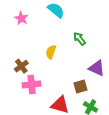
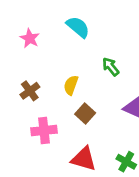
brown cross: (21, 66) -> (30, 91), moved
brown square: (80, 87) -> (85, 113), moved, turned -32

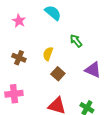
brown cross: (30, 91) -> (19, 58), turned -32
pink cross: (44, 131) -> (14, 94), moved

